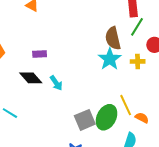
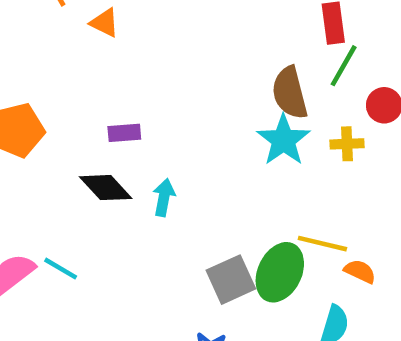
cyan arrow: (56, 83) -> (164, 198), turned -133
yellow line: (126, 105) -> (322, 244), turned -50

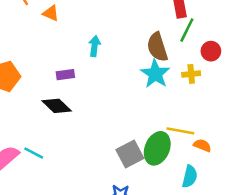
cyan arrow: (164, 198) -> (95, 46), moved

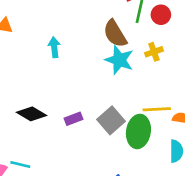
red circle: (211, 51) -> (161, 15), moved
purple rectangle: (65, 75) -> (73, 119), moved
gray square: (130, 154) -> (111, 120), moved

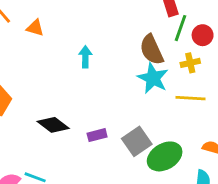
yellow cross: (154, 52) -> (190, 63), moved
yellow line: (157, 109) -> (190, 98), moved
green ellipse: (138, 131) -> (165, 156), turned 44

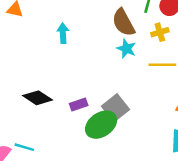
cyan star: (153, 78) -> (126, 49), size x0.7
green ellipse: (165, 156) -> (101, 125), moved

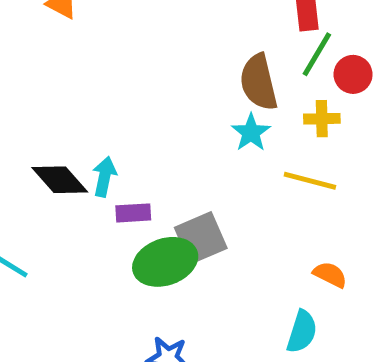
cyan arrow: (63, 33) -> (104, 177), moved

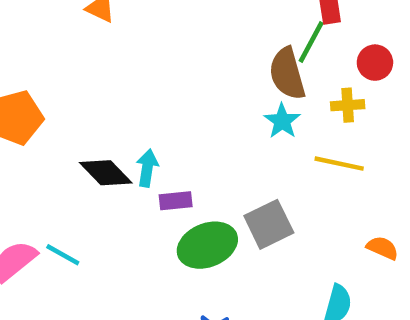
green line: (317, 54) -> (311, 42), moved
gray square: (201, 238) -> (269, 224), moved
orange semicircle: (330, 275) -> (383, 248), moved

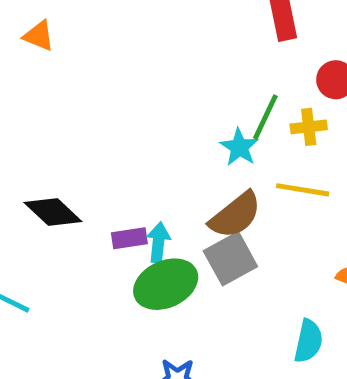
green line: (311, 42) -> (265, 117), moved
brown semicircle: (287, 74) -> (235, 215), moved, turned -110
cyan arrow: (147, 168) -> (158, 242), moved

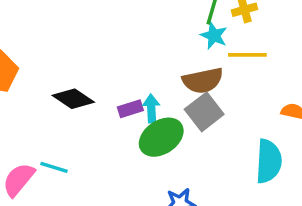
cyan star: (239, 147) -> (214, 36), moved
brown semicircle: (235, 215) -> (203, 80), turned 36
cyan semicircle: (308, 341) -> (269, 161), size x1.4

